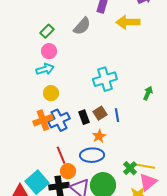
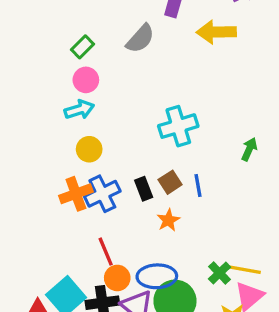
blue ellipse: (92, 155) -> (157, 276), moved

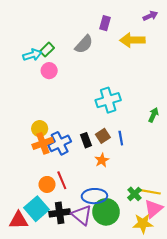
cyan arrow: (79, 110) -> (32, 55), moved
yellow circle: (89, 149) -> (40, 129), moved
orange circle: (117, 278) -> (47, 184), moved

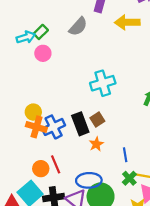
blue line: (121, 138) -> (125, 155), moved
black rectangle: (86, 140) -> (80, 124), size x1.5
orange cross: (43, 143) -> (36, 127), turned 36

